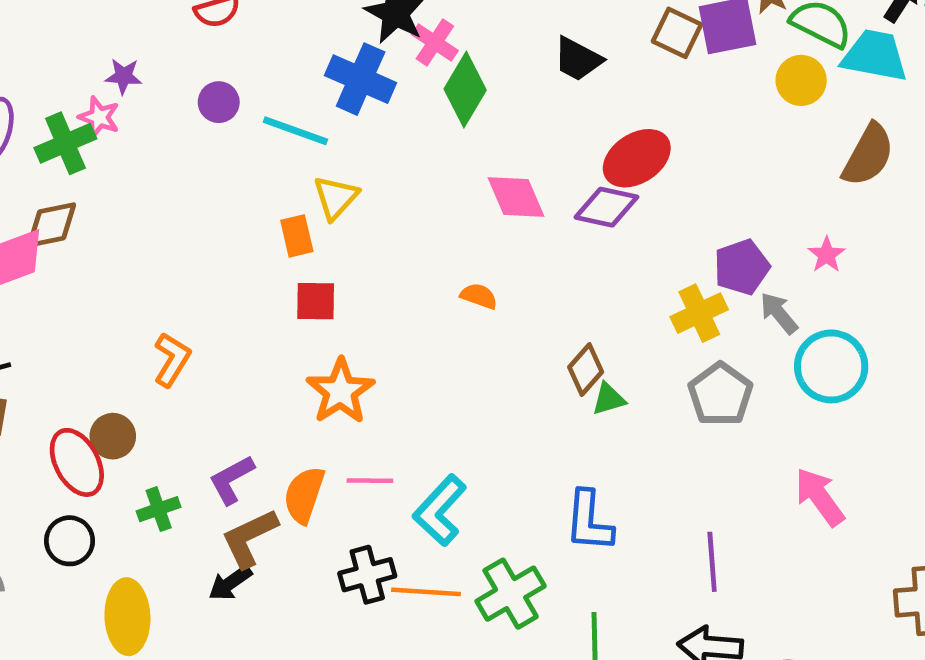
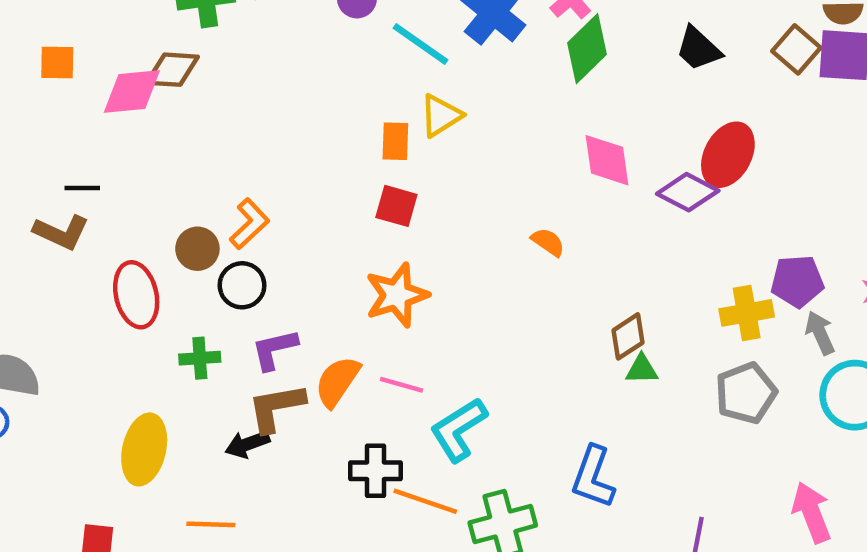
red ellipse: (637, 158) -> (728, 155), turned -44
brown circle: (113, 436) -> (197, 249), moved
black circle: (70, 541) -> (242, 285), moved

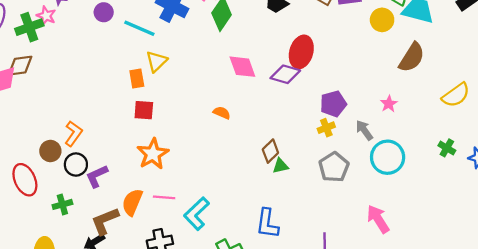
purple pentagon: (797, 281) -> (333, 104), moved
yellow cross: (747, 313) -> (326, 128), size x0.7
purple L-shape: (274, 349) -> (97, 176), moved

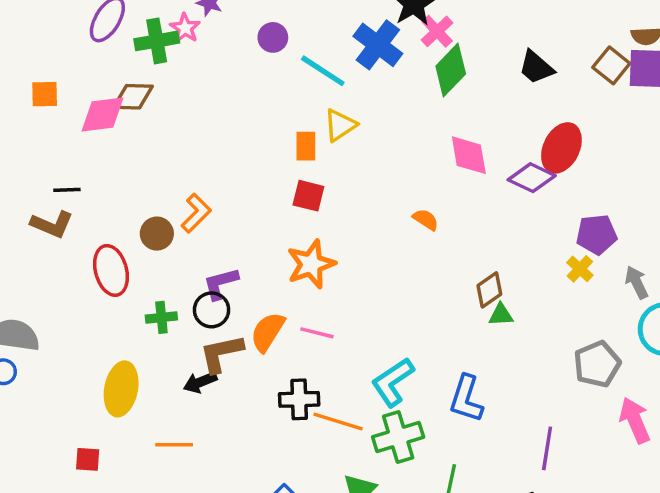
yellow cross: (326, 128) -> (580, 269), turned -35
black circle: (76, 165) -> (212, 310), moved
gray pentagon: (334, 167) -> (597, 364), moved
cyan L-shape: (197, 214) -> (393, 382), moved

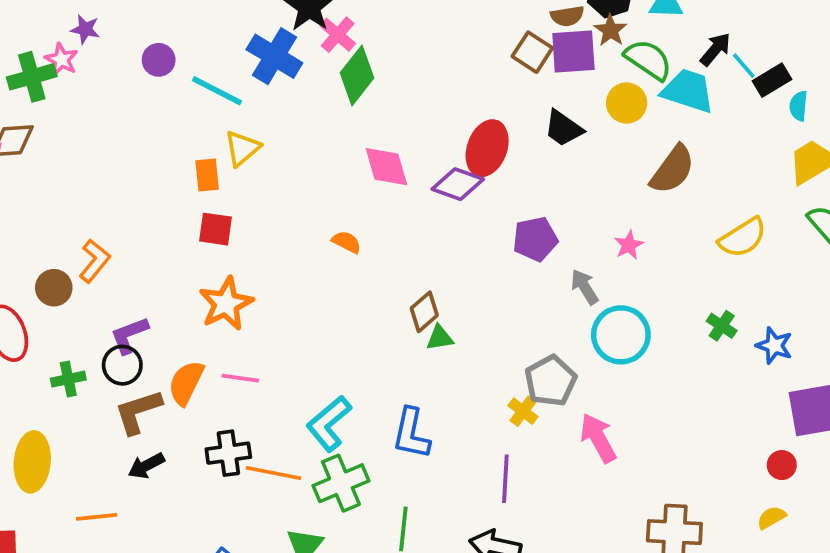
black trapezoid: (536, 67) -> (563, 128), moved
yellow cross: (580, 269) -> (523, 411), moved
black arrow: (200, 382) -> (146, 466), moved

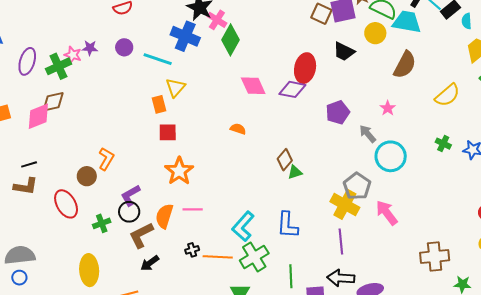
purple star: (85, 29) -> (90, 48), moved
yellow cross: (523, 411) -> (345, 204), size x1.8
black cross: (228, 453) -> (192, 250), size x0.6

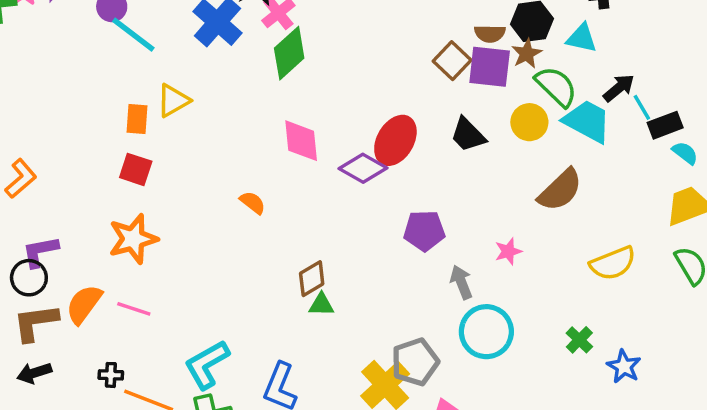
cyan semicircle: (467, 21) -> (685, 153), turned 112
cyan line: (158, 59) -> (133, 35), moved

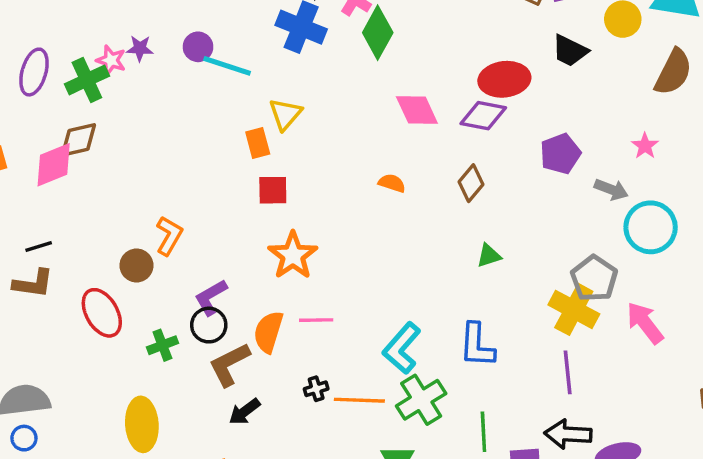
red ellipse: (395, 140) -> (504, 79), turned 72
brown diamond: (312, 279) -> (471, 183), moved
gray arrow: (461, 282) -> (611, 190), turned 152

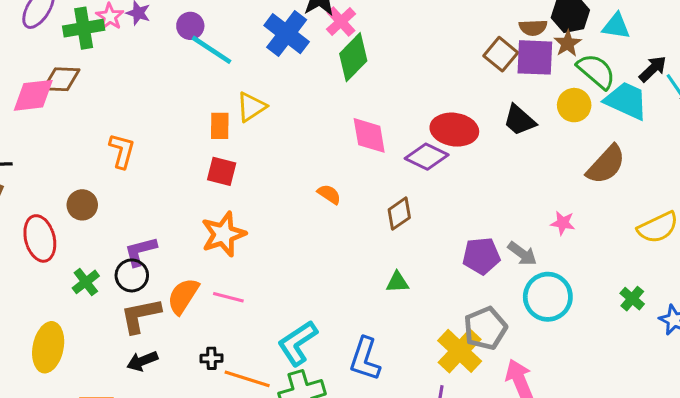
pink star: (645, 146) -> (563, 223), turned 30
purple pentagon: (560, 154) -> (481, 256), moved
orange L-shape: (169, 236) -> (122, 151), moved, turned -30
green cross: (162, 345) -> (86, 282), turned -32

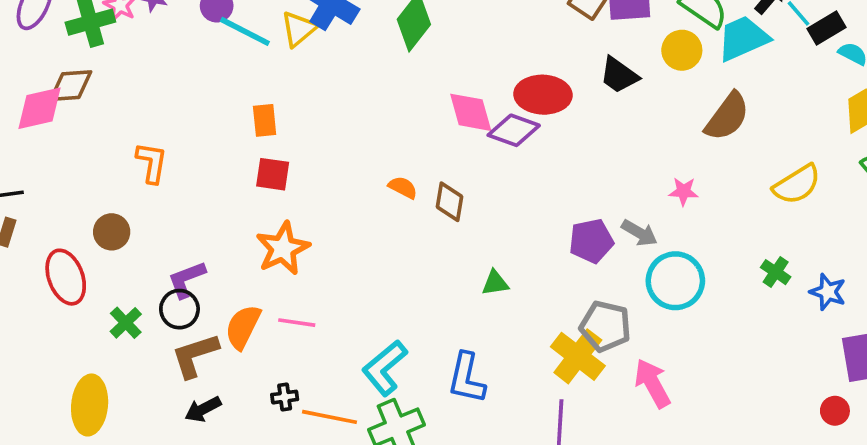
cyan trapezoid: (626, 101) -> (743, 38), turned -42
yellow triangle: (251, 107) -> (299, 29), moved
pink diamond: (369, 135) -> (471, 112), moved
brown diamond: (399, 214) -> (450, 202), moved, turned -40
gray pentagon: (485, 328) -> (605, 326), turned -30

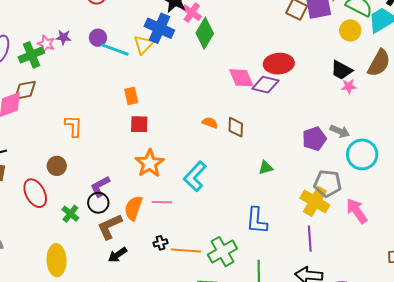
black trapezoid: (619, 75) -> (341, 70), moved
pink star: (684, 191) -> (349, 86), moved
cyan L-shape: (385, 368) -> (195, 176), moved

